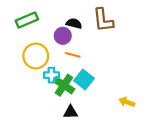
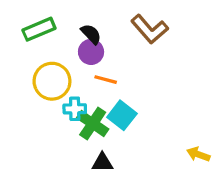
brown L-shape: (103, 20) -> (150, 29), turned -35
black semicircle: (74, 23) -> (91, 34), moved, turned 32
yellow arrow: (127, 102) -> (198, 154), moved

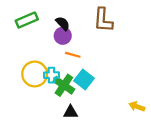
brown L-shape: (150, 29) -> (103, 20), turned 45
yellow circle: (52, 81) -> (35, 74), moved

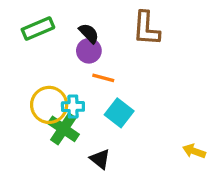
green cross: (64, 85) -> (63, 129), moved
black triangle: (71, 112) -> (100, 159), turned 40

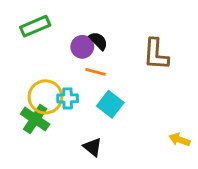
brown L-shape: (146, 28) -> (156, 54), moved
black semicircle: (89, 33) -> (98, 41), moved
green cross: (63, 129) -> (35, 119), moved

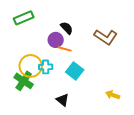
purple circle: (82, 47) -> (56, 40), moved
brown L-shape: (156, 54) -> (106, 37), turned -60
yellow arrow: (179, 140) -> (113, 95), moved

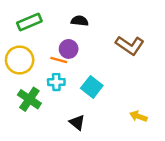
black semicircle: (67, 28) -> (80, 21), moved, turned -40
orange line: (65, 49) -> (59, 60), moved
yellow circle: (31, 66) -> (20, 60), moved

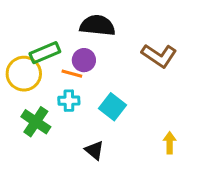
black semicircle: (80, 21) -> (97, 26), size x1.6
green rectangle: (29, 22) -> (45, 53), moved
yellow arrow: (138, 116) -> (170, 143), turned 70

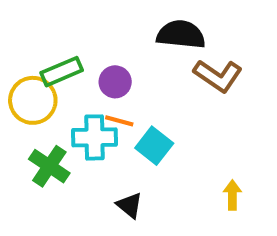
black semicircle: (97, 26) -> (181, 35), moved
orange line: (72, 74) -> (119, 121), moved
cyan cross: (69, 101) -> (95, 137), size x1.5

